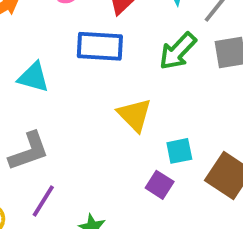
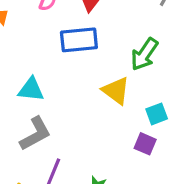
green arrow: (178, 51) -> (144, 54), moved
cyan triangle: (33, 77) -> (31, 89), moved

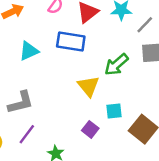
cyan triangle: (31, 89) -> (29, 51), moved, turned -45
purple square: (145, 144) -> (90, 129), moved

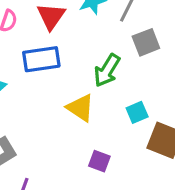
cyan square: (114, 111) -> (137, 112), moved

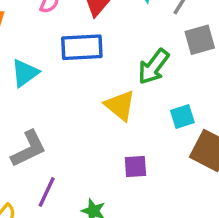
purple square: (99, 161) -> (135, 166), turned -30

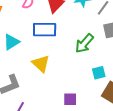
yellow triangle: (120, 105) -> (41, 64), moved

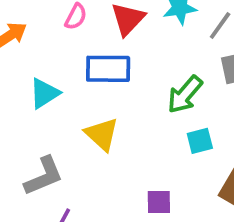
cyan square: (99, 73) -> (200, 141), moved

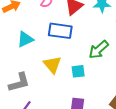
cyan square: (200, 141) -> (78, 71), moved

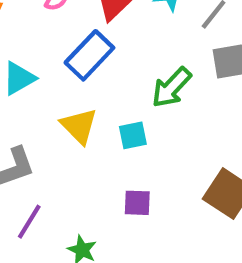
blue rectangle: (60, 31) -> (89, 55), turned -50

